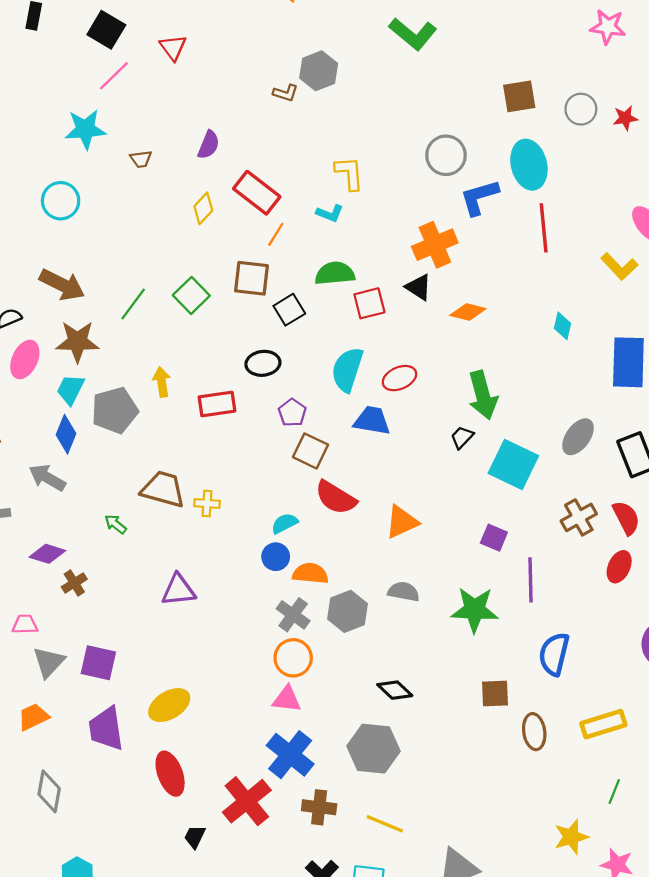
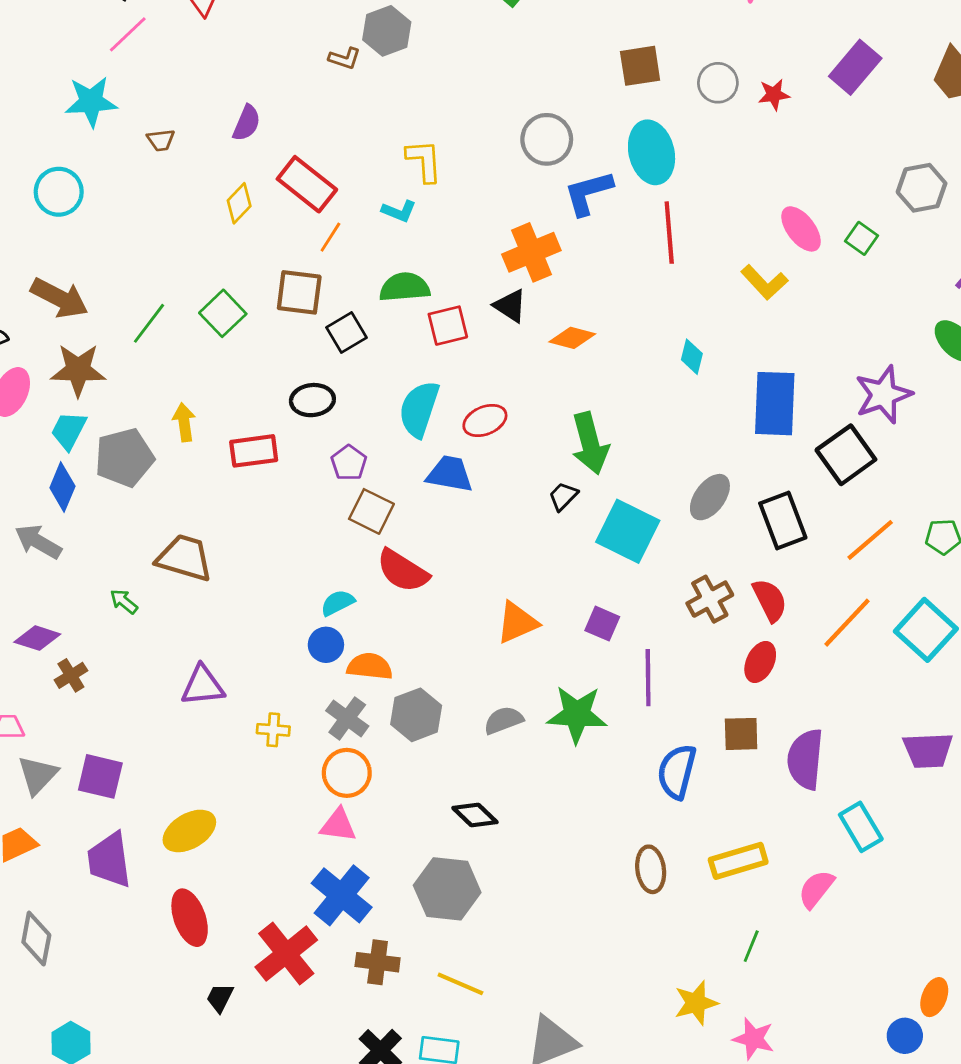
yellow cross: (207, 503) -> (273, 730), moved
orange triangle: (402, 522) -> (517, 623), moved
gray semicircle: (404, 592) -> (504, 720), moved, turned -32
brown square: (495, 693) -> (741, 734), moved

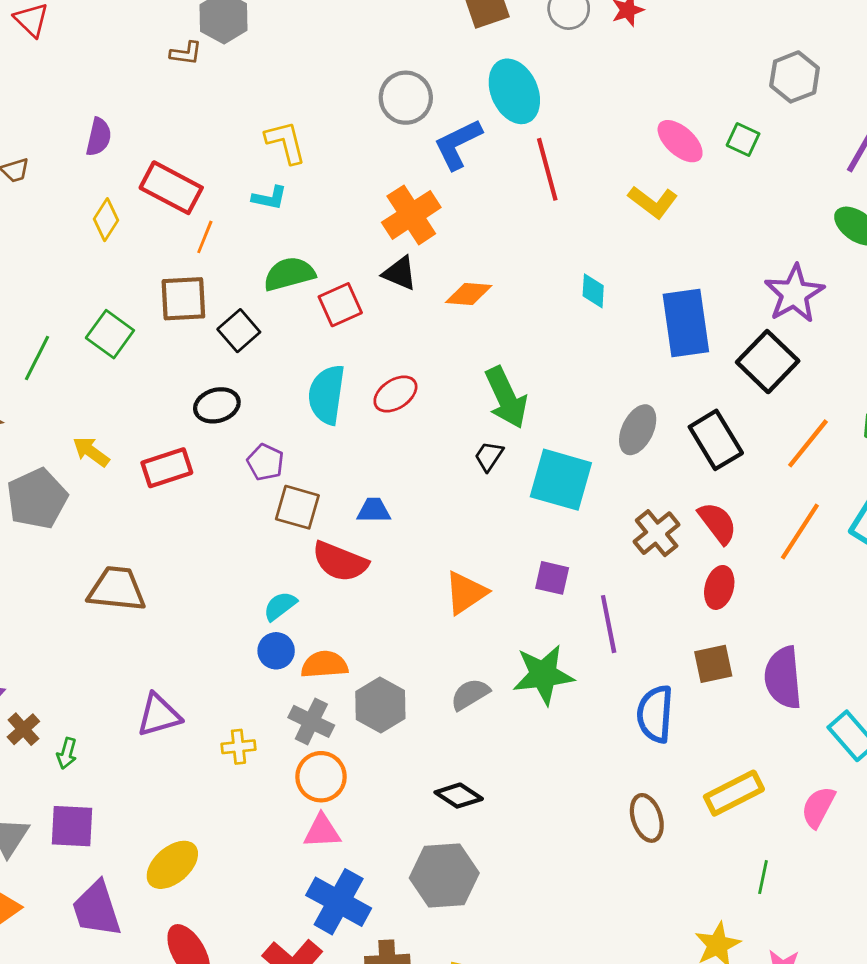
yellow arrow: (184, 422) -> (91, 452), turned -36
blue trapezoid: (450, 474) -> (374, 510), moved, size x0.7
green arrow: (124, 602) -> (67, 753), moved, turned -104

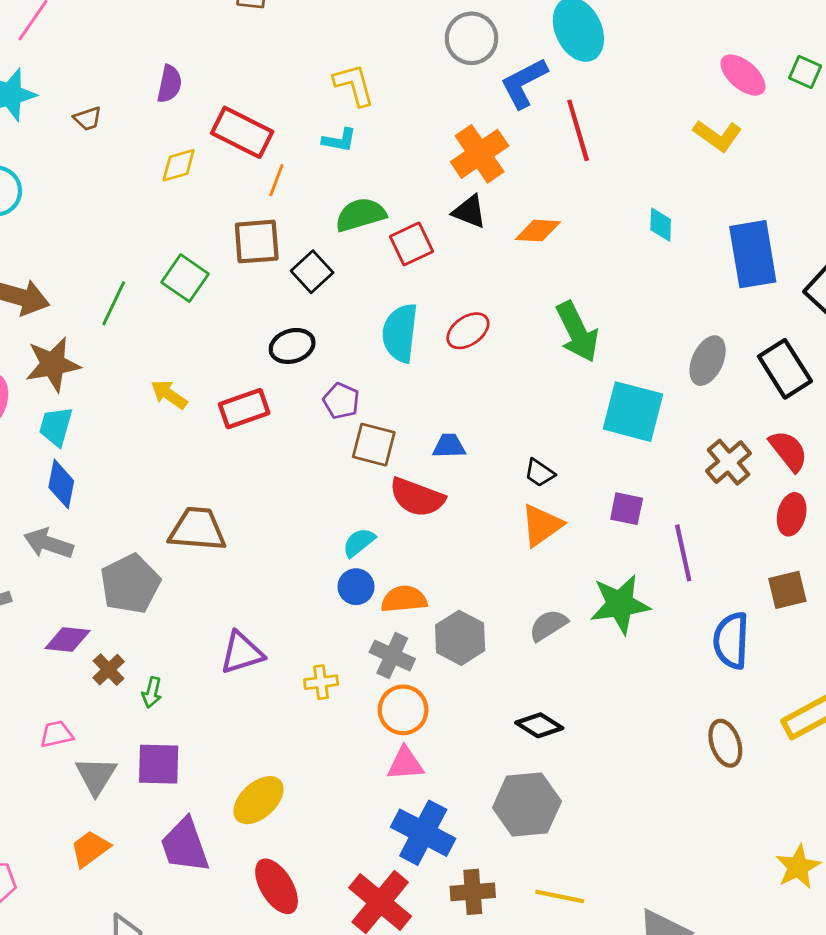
red line: (547, 169) -> (578, 130), moved
yellow diamond: (106, 220) -> (179, 165), turned 42
black trapezoid: (489, 456) -> (540, 473), moved, turned -88
gray pentagon: (37, 499) -> (130, 584), moved

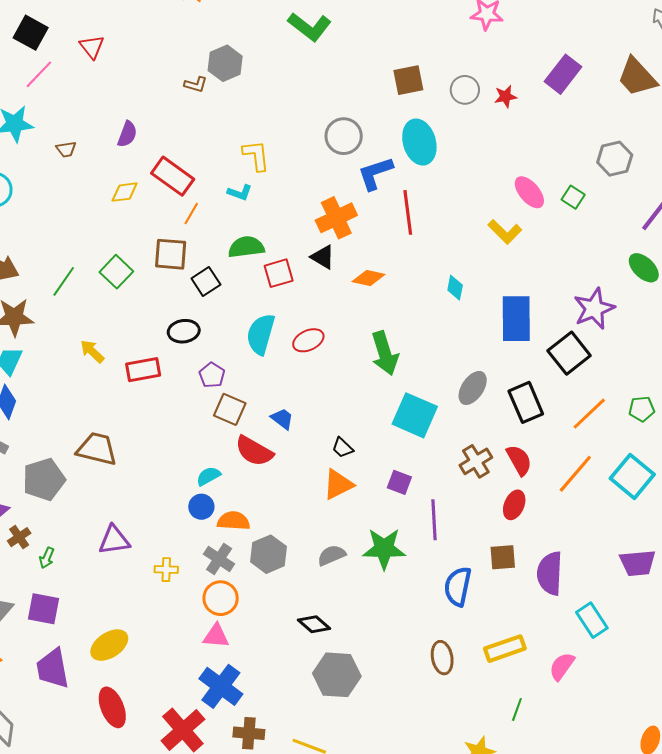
blue trapezoid: (449, 446) -> (282, 419), turned 30
gray hexagon: (527, 805) -> (337, 675), moved

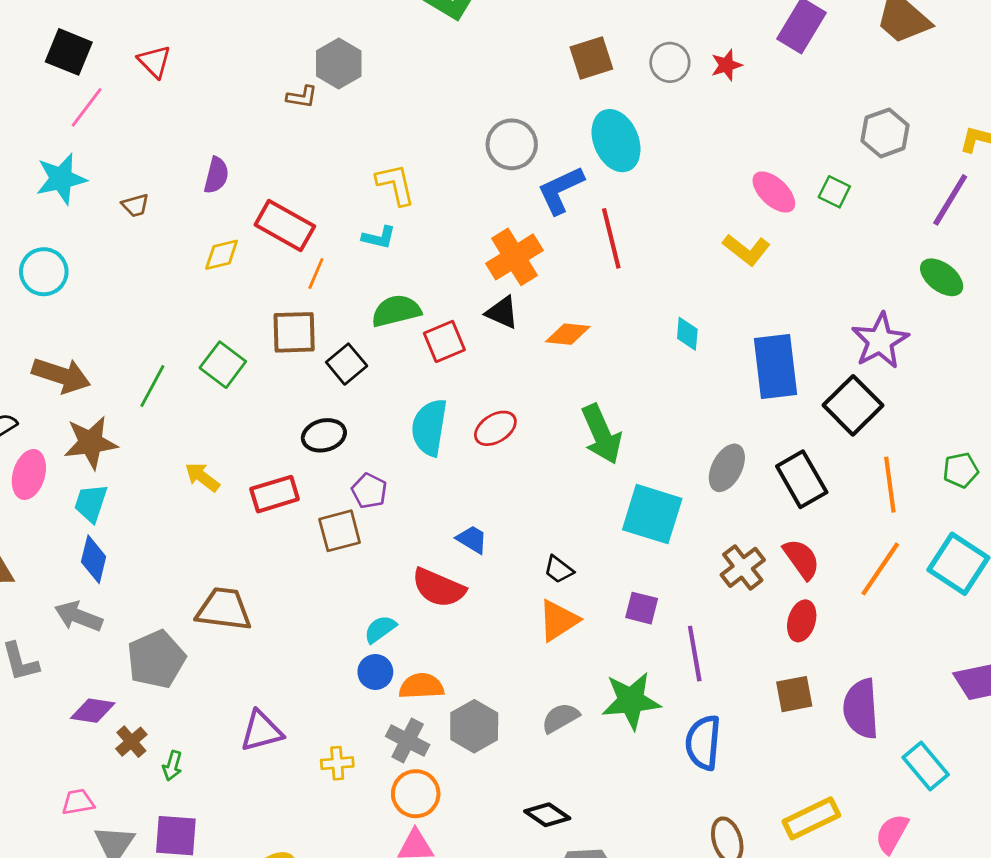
brown square: (230, 409) -> (340, 531), moved, turned -32
orange line: (589, 414) -> (890, 485), turned -48
blue semicircle: (458, 586) -> (703, 743), moved

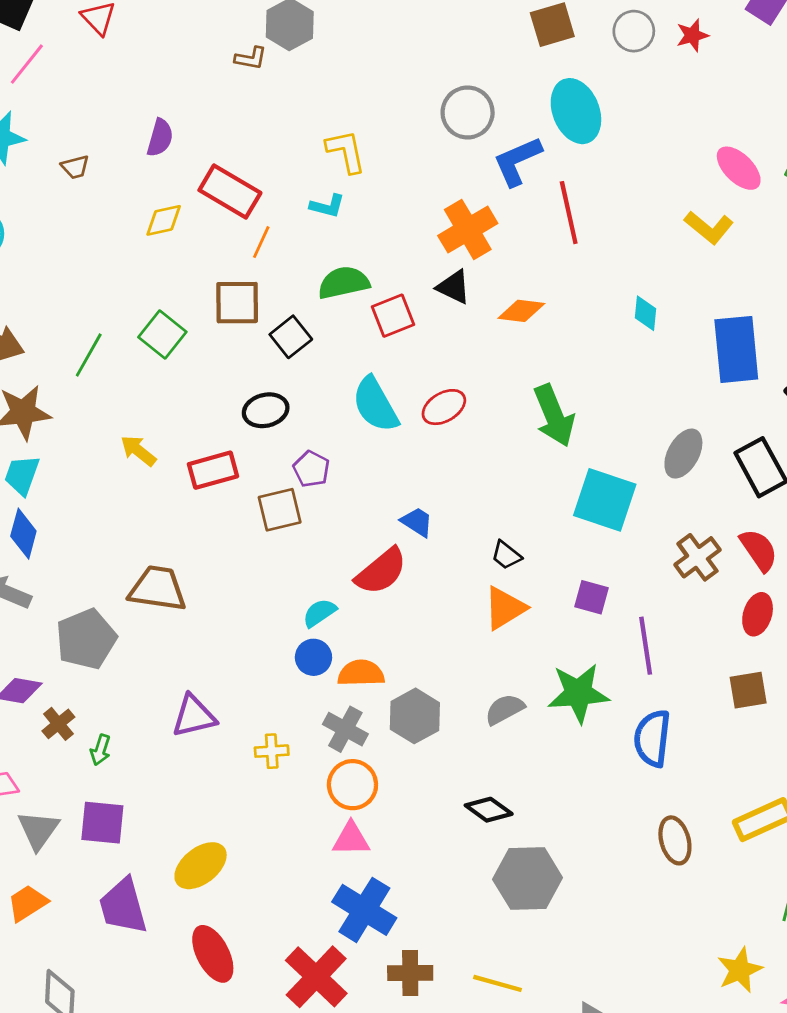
cyan semicircle: (429, 427) -> (375, 405), turned -40
red semicircle: (439, 588) -> (381, 571), turned -64

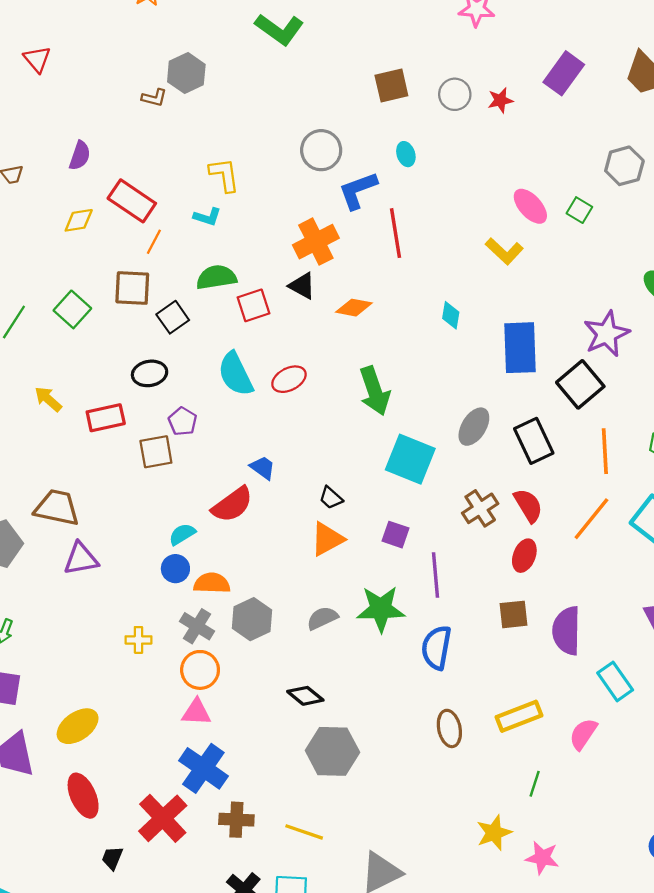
cyan ellipse: (576, 111) -> (406, 154), size x0.5
purple triangle: (194, 716) -> (81, 559), moved

